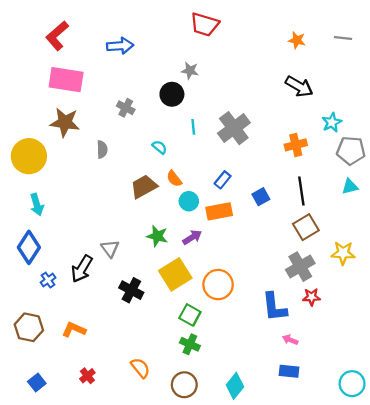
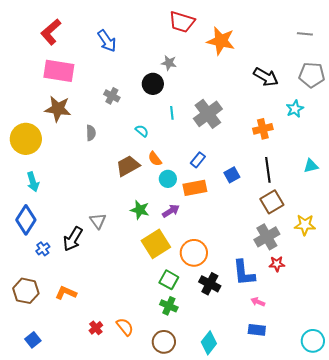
orange star: (297, 40) -> (221, 41), moved, size x1.8
blue arrow: (120, 46) -> (107, 41), turned 60
gray pentagon: (351, 151) -> (312, 75), moved
black cross: (131, 290) -> (210, 284), moved
red cross: (87, 376) -> (96, 328), moved

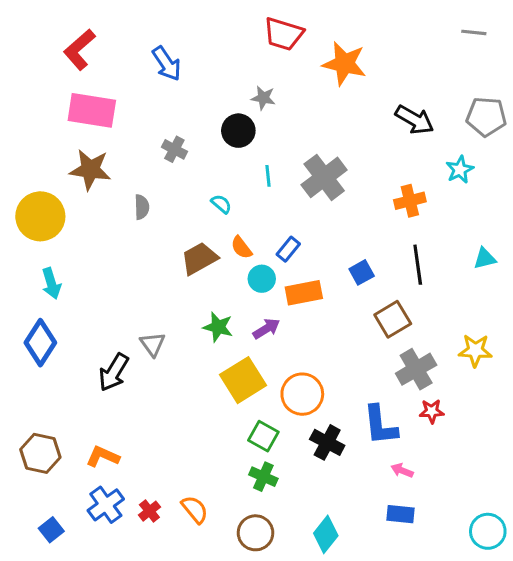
gray line: (305, 34) -> (474, 32), moved
blue rectangle: (198, 160) -> (288, 249), moved
brown square: (272, 202) -> (393, 319), moved
blue cross: (43, 249) -> (106, 505), moved, size x1.6

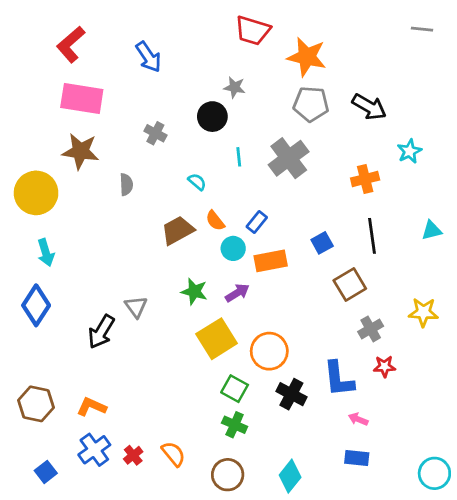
gray pentagon: (486, 117) -> (311, 104), moved
gray cross: (416, 369) -> (371, 329), size x0.7

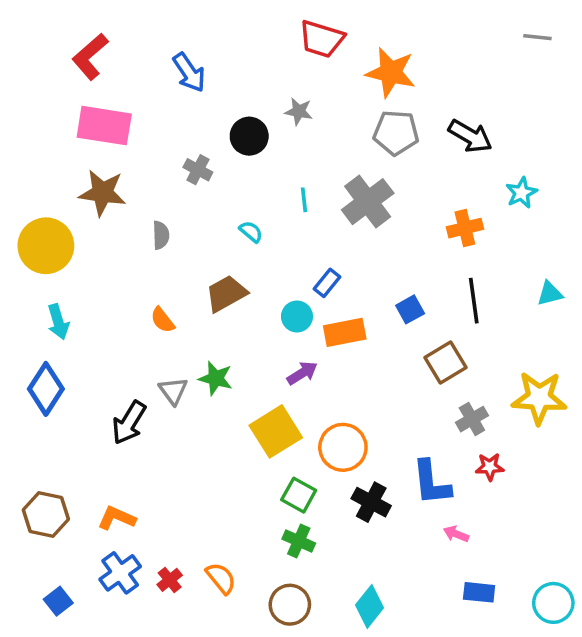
black circle: (212, 117) -> (249, 136), moved
orange semicircle: (215, 221) -> (163, 320), moved
green star: (194, 291) -> (216, 378), moved
yellow star: (423, 312) -> (539, 398), size x1.4
blue rectangle: (357, 458) -> (479, 592), moved

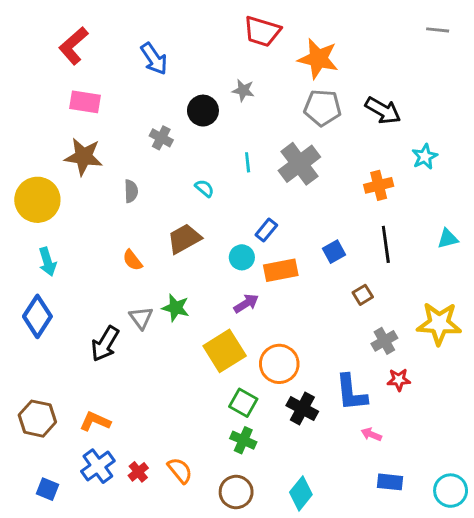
pink rectangle: (104, 126) -> (85, 102), size x0.7
brown square: (445, 362) -> (363, 295), size x0.6
blue square: (58, 601) -> (48, 489), turned -30

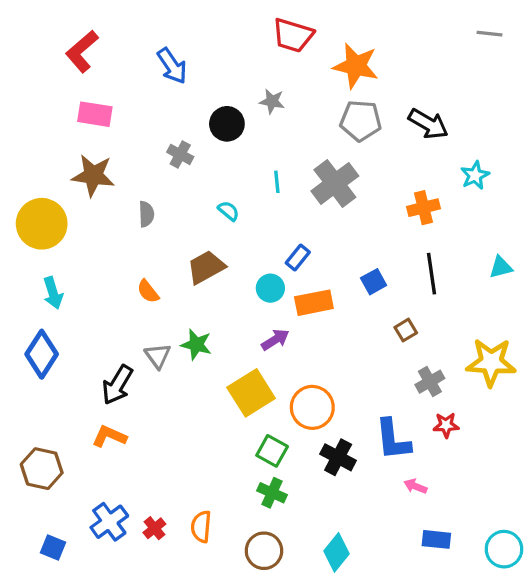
orange L-shape: (95, 421) -> (109, 436), moved
orange semicircle: (180, 470) -> (201, 527), turned -136

